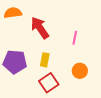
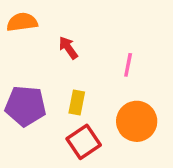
red arrow: (40, 28) -> (68, 48), size x0.6
orange circle: (80, 71) -> (137, 121), size x1.5

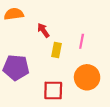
yellow rectangle: (77, 102) -> (56, 50), moved
red square: (84, 142) -> (53, 90), turned 35

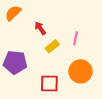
orange semicircle: (14, 14) -> (13, 13), turned -36
yellow rectangle: (56, 50) -> (52, 46), turned 40

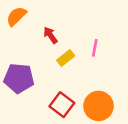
orange circle: (80, 71) -> (99, 106), moved
red square: (49, 84) -> (62, 105), turned 36

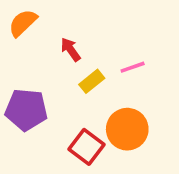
pink line: (95, 48) -> (133, 67), turned 60
orange circle: (99, 106) -> (127, 129), moved

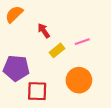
red square: (87, 147) -> (37, 91), moved, turned -35

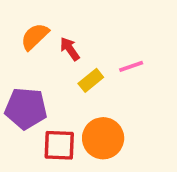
orange semicircle: (14, 14) -> (35, 37), moved
orange circle: (79, 80) -> (103, 138), moved

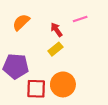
red arrow: (70, 49) -> (56, 30), moved
pink line: (131, 66) -> (80, 19), moved

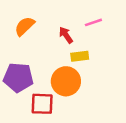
yellow rectangle: (55, 49) -> (80, 56), moved, turned 32
orange circle: (63, 84) -> (66, 81), moved

